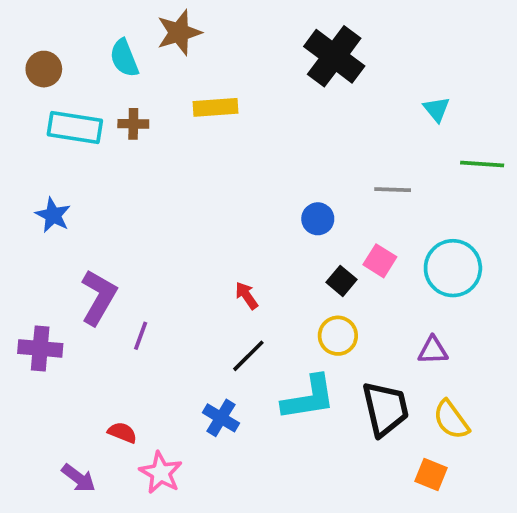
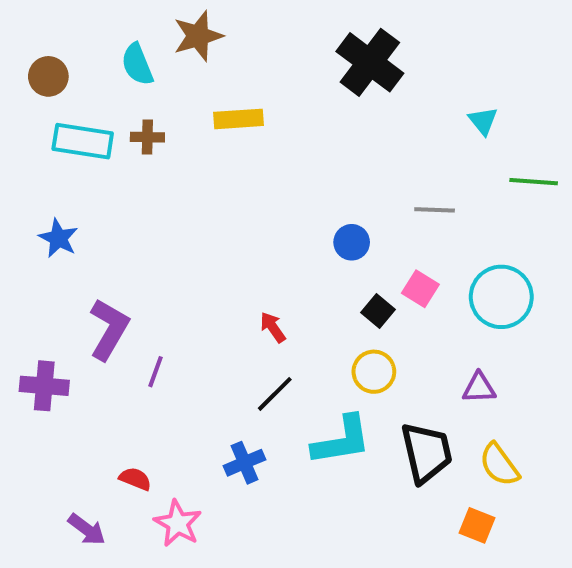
blue cross: (221, 418) -> (244, 463), turned 36

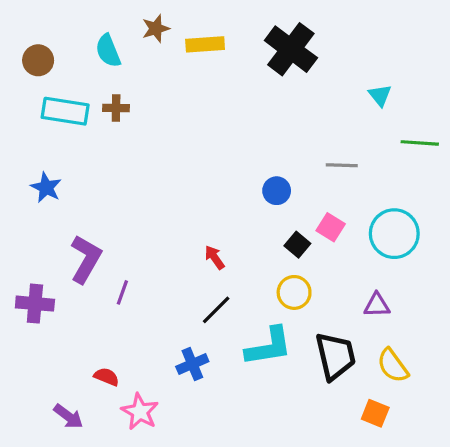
brown star: (198, 36) -> (156, 29), size x0.7
yellow rectangle: (238, 119) -> (205, 44), moved

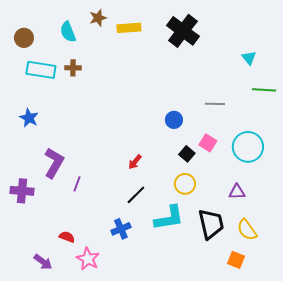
cyan triangle: (380, 95) -> (249, 58), moved
red arrow: (215, 257) -> (135, 162), turned -105

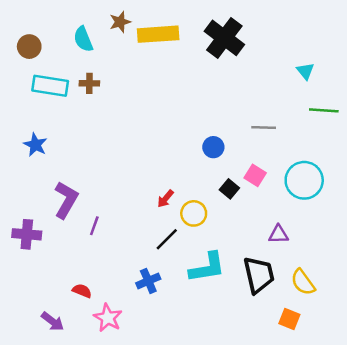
yellow rectangle: (129, 28) -> (158, 34), size x1.4
yellow circle: (185, 184) -> (194, 213), moved
purple triangle: (237, 192) -> (278, 234), moved

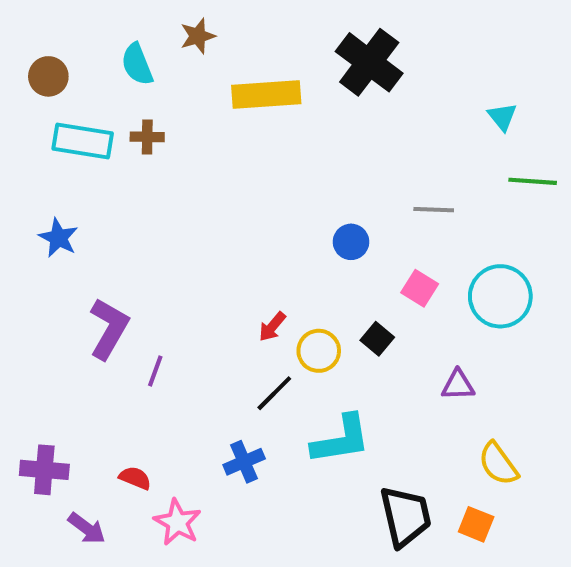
yellow rectangle: (158, 34) -> (266, 95), moved
black square: (229, 189) -> (377, 339), moved
purple cross: (27, 234) -> (44, 470), moved
black trapezoid: (259, 275) -> (405, 516), moved

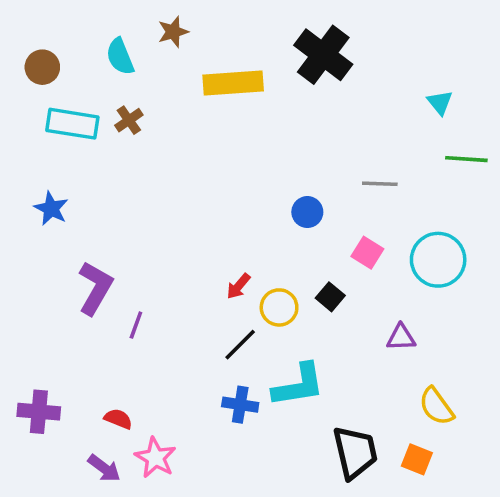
brown cross: (147, 137) -> (129, 120), turned -36
blue cross: (244, 462) -> (240, 405), moved, turned 32
purple arrow: (87, 528) -> (104, 468), moved

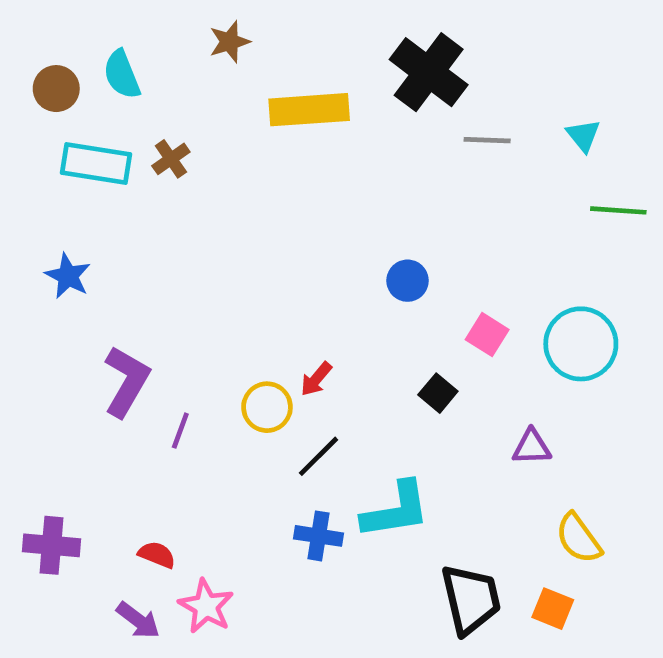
cyan semicircle: (120, 57) -> (122, 75), moved
gray line: (380, 184) -> (487, 140), moved
yellow circle: (279, 307) -> (267, 407), moved

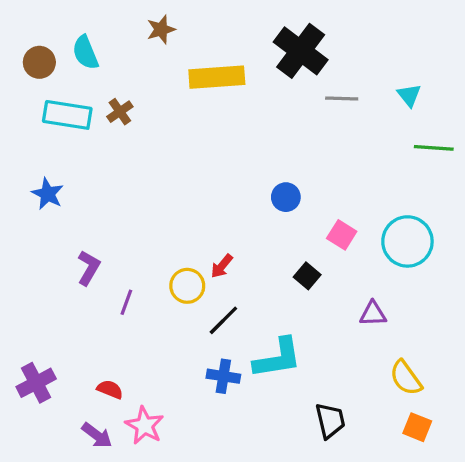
purple L-shape: (126, 381) -> (89, 268), size x0.7
purple cross: (52, 545) -> (36, 383), turned -33
black trapezoid: (471, 599) -> (330, 421), size x0.7
orange square: (553, 609) -> (417, 427), moved

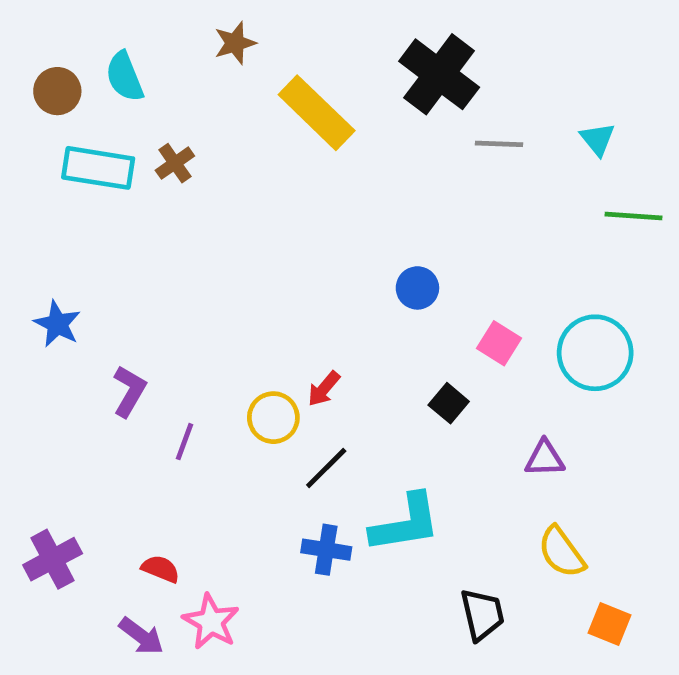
yellow rectangle: (217, 77) -> (317, 113), turned 48
blue star: (48, 194) -> (57, 324), moved
yellow semicircle: (406, 378) -> (561, 552), moved

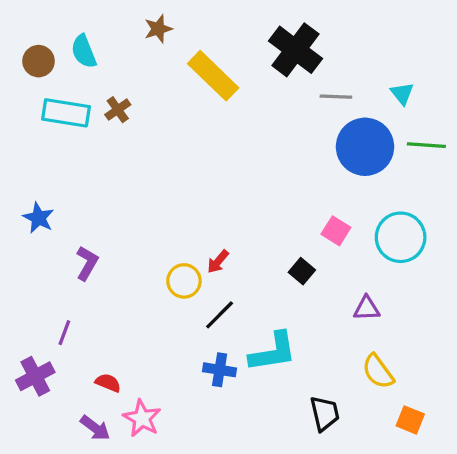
blue circle: (417, 288) -> (365, 147), moved, size x2.0
purple line: (185, 442) -> (64, 333), moved

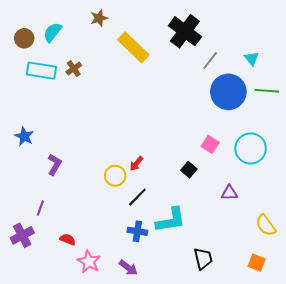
cyan semicircle: (84, 51) -> (53, 32), turned 60
gray line: (336, 97) -> (210, 61), turned -54
yellow semicircle: (378, 371) -> (266, 225), moved
purple arrow: (95, 428) -> (128, 268), moved

